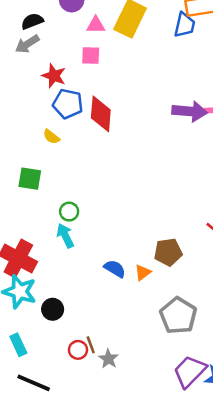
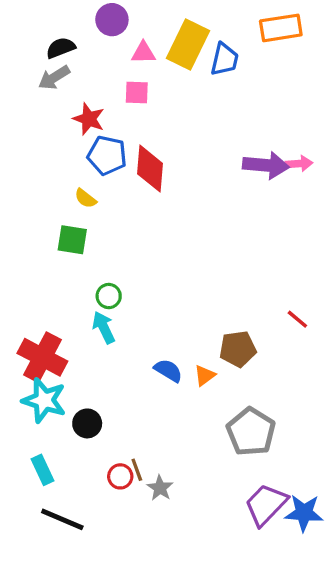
blue trapezoid: (185, 25) -> (225, 59), moved
green square: (30, 179) -> (72, 240), moved

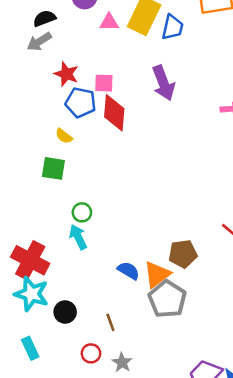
pink square: (137, 92) -> (104, 83), moved
purple arrow: (266, 165) -> (163, 83), moved, turned 64
orange triangle: (205, 375) -> (157, 274), size x1.6
gray pentagon: (251, 432) -> (167, 299), moved
brown line: (137, 470) -> (110, 322), moved

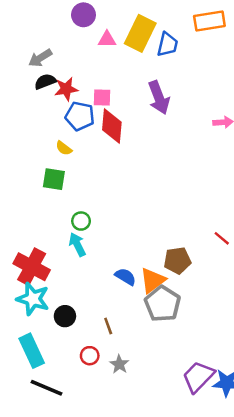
black semicircle: (44, 18) -> (45, 82), moved
red star: (66, 74) -> (66, 89), turned -30
cyan rectangle: (30, 348) -> (32, 351), size x1.5

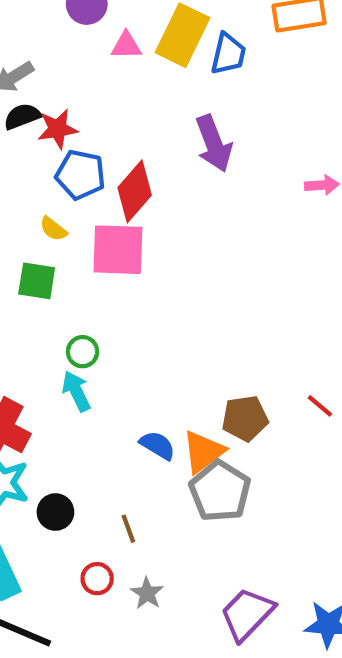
pink square: (102, 98) -> (118, 250), moved, size x1.8
red diamond: (112, 126) -> (135, 191), turned 36
red line: (222, 238) -> (320, 406), moved
purple trapezoid: (198, 377) -> (247, 614), moved

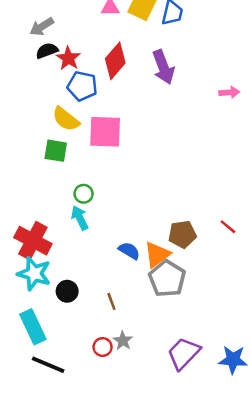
red star: (58, 129) -> (68, 58), turned -30
red diamond: (135, 191) -> (115, 61), moved
yellow semicircle: (53, 229) -> (66, 119), size x1.6
red circle: (97, 579) -> (103, 347), moved

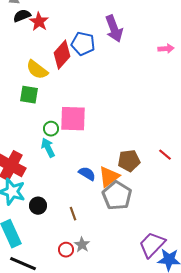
red diamond: (115, 61) -> (62, 55), moved
blue pentagon: (82, 86) -> (83, 44), moved
pink square: (105, 132) -> (73, 119), moved
purple trapezoid: (184, 353) -> (152, 245), moved

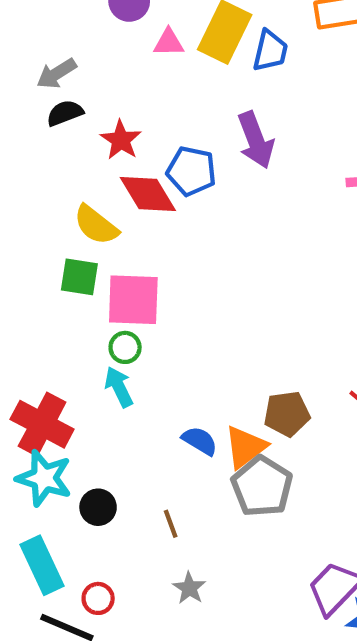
red star: (39, 22) -> (121, 140), moved
red diamond: (62, 55) -> (148, 194), turned -72
pink square: (73, 119) -> (133, 300), moved
red circle: (66, 250) -> (98, 598), moved

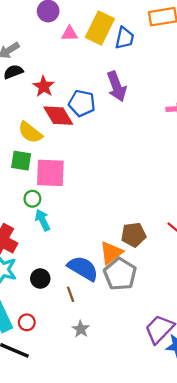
green circle: (125, 347) -> (32, 199), moved
blue semicircle: (200, 441) -> (83, 268), moved, size x1.6
black circle: (98, 507) -> (40, 279), moved
red circle: (98, 598) -> (27, 322), moved

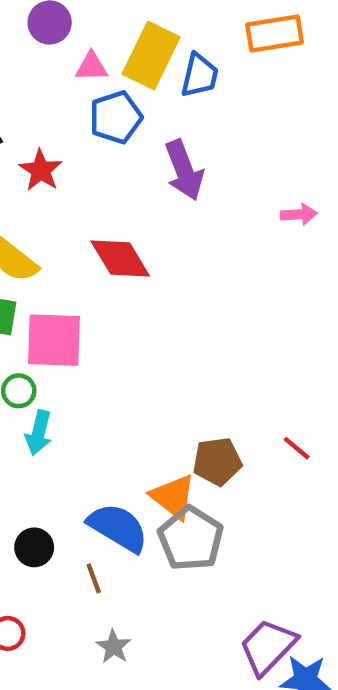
blue pentagon: (82, 103) -> (116, 117), moved, turned -30
red diamond: (58, 116) -> (120, 258), moved
cyan arrow: (43, 220) -> (39, 433), turned -140
orange triangle: (111, 253) -> (173, 497), turned -45

